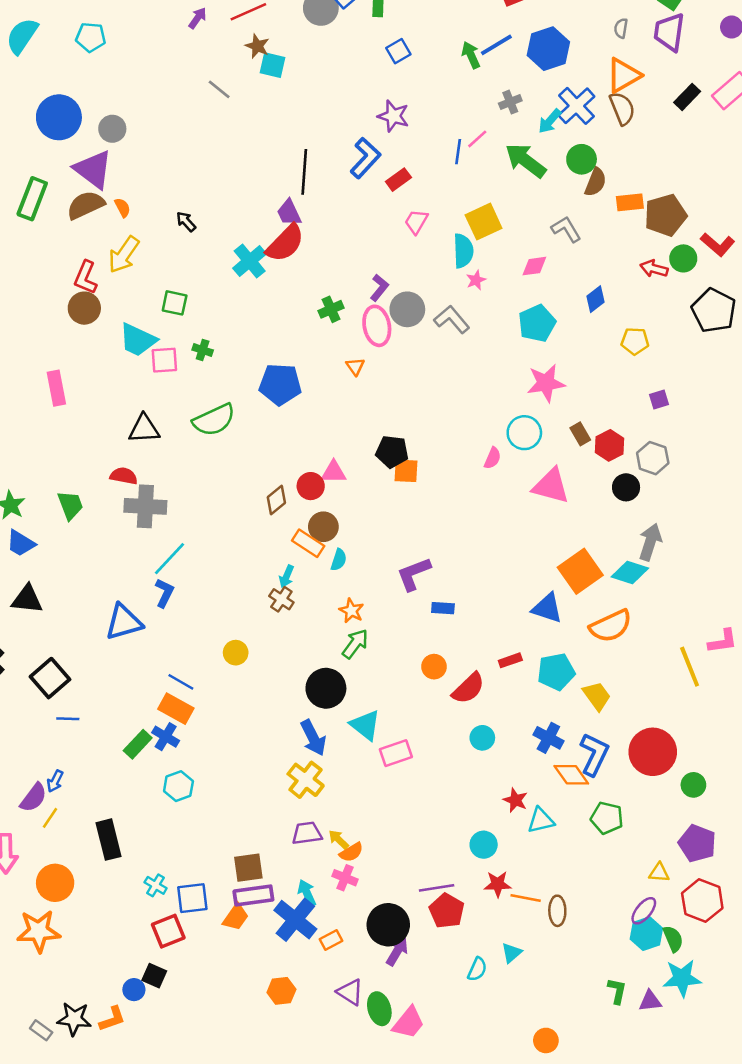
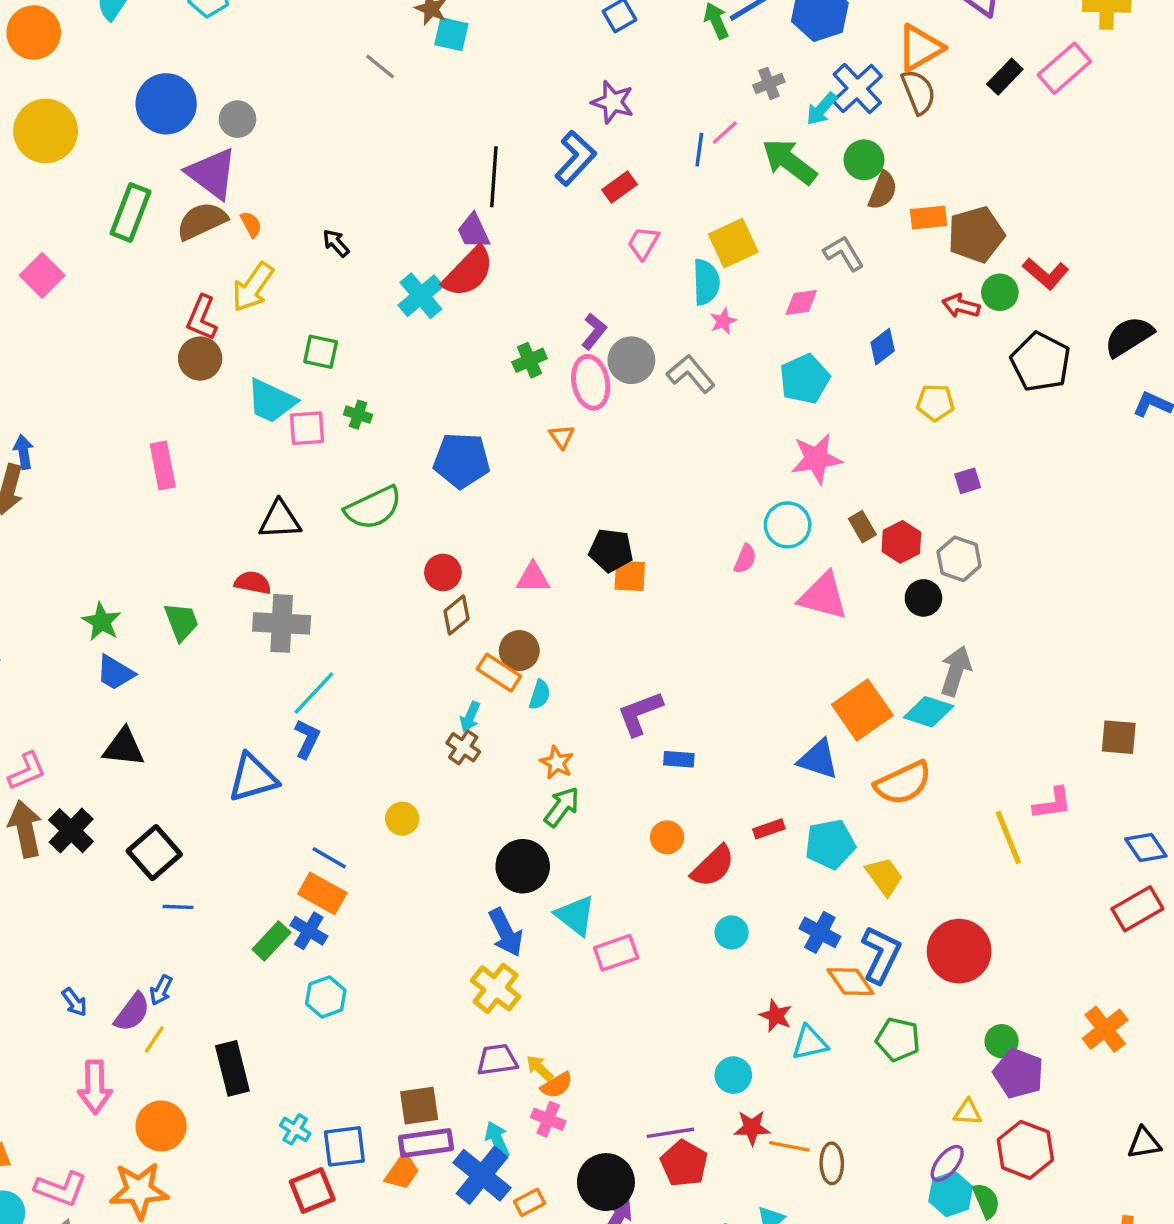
red circle: (311, 486) -> (443, 572), moved
green circle: (693, 785) -> (1002, 1041), moved

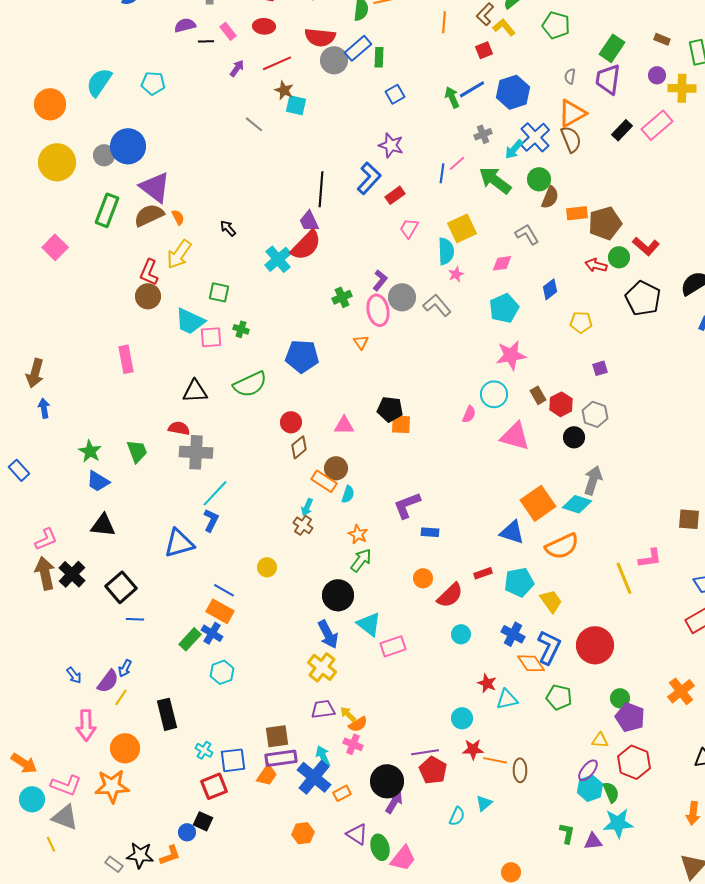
gray circle: (237, 119) -> (104, 155), moved
blue arrow: (24, 452) -> (44, 408), moved

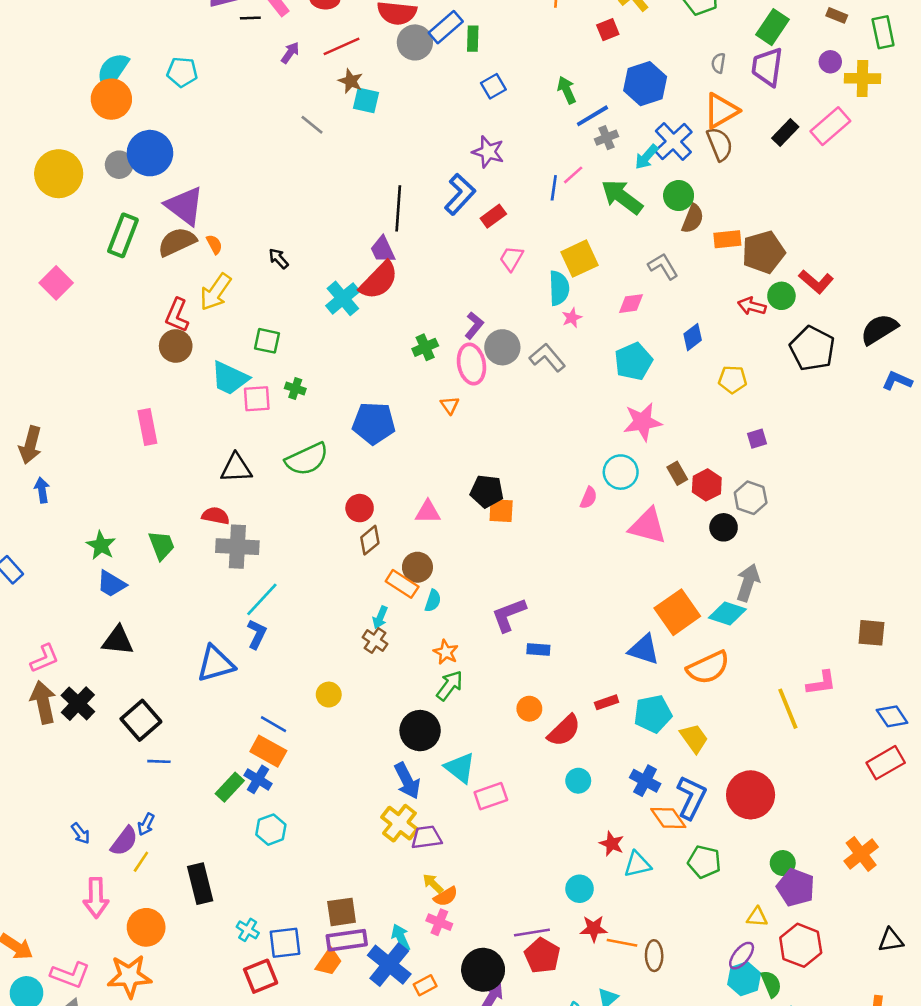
blue line: (472, 89) -> (592, 116), moved
orange circle: (50, 104) -> (111, 99), moved
purple trapezoid: (323, 709) -> (426, 837), moved

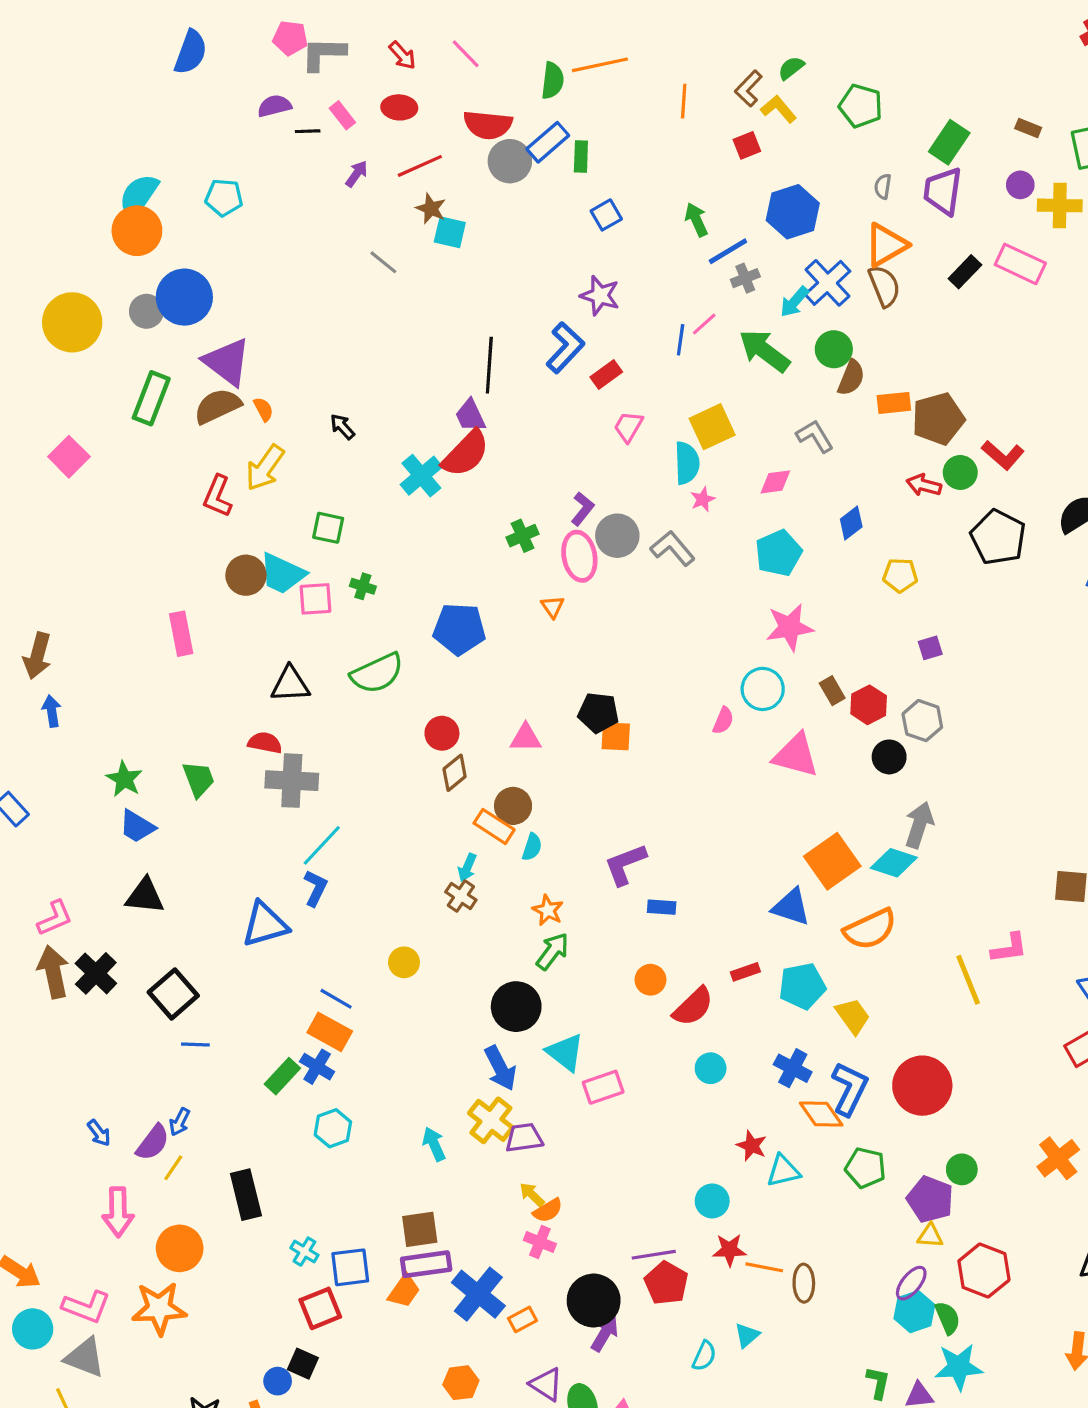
pink rectangle: (830, 126) -> (1020, 264), turned 66
brown circle: (176, 346) -> (246, 575), moved
purple pentagon: (796, 887) -> (930, 1199), moved
cyan arrow: (401, 938) -> (434, 1144), moved

